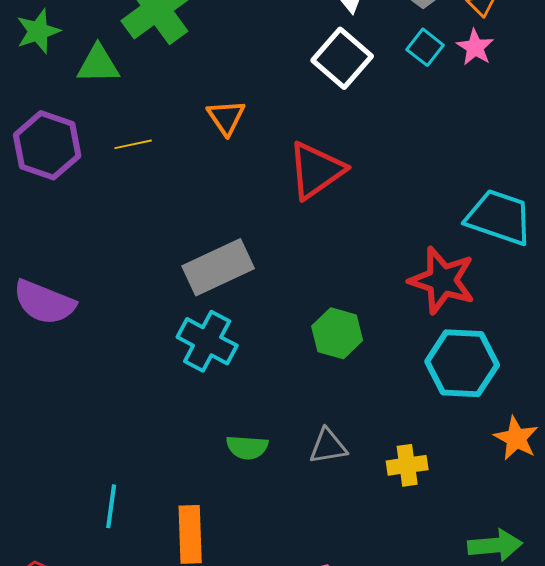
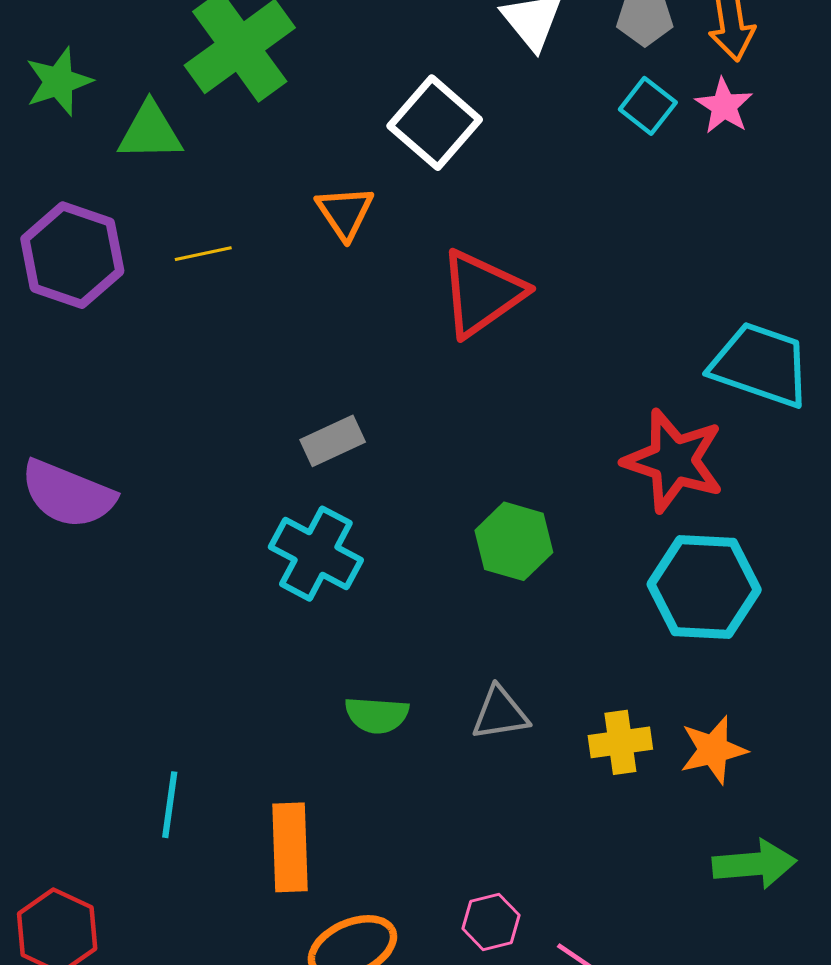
white square: (342, 58) -> (435, 123), moved
gray rectangle: (218, 267) -> (333, 441), size x0.6
orange star: (516, 438) -> (713, 750), moved, turned 30

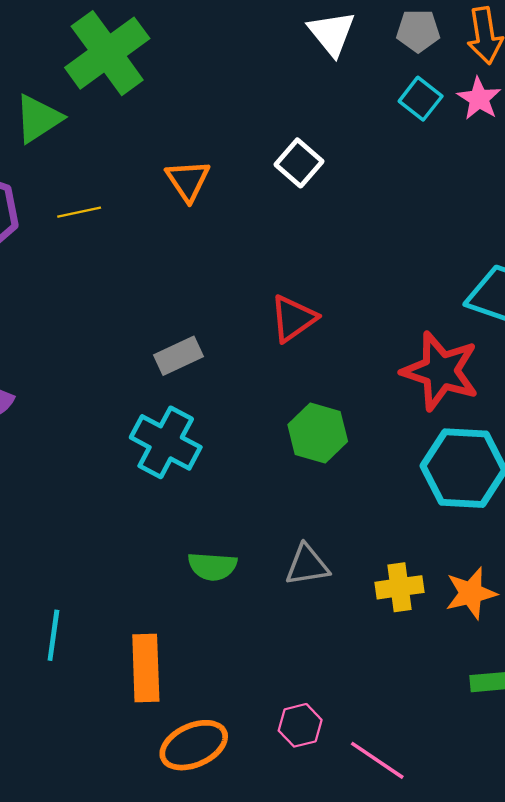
white square: (435, 123) -> (299, 163), moved, size x0.7
green triangle: (150, 132) -> (38, 119), turned -32
red triangle: (482, 293) -> (293, 318), moved, size x0.7

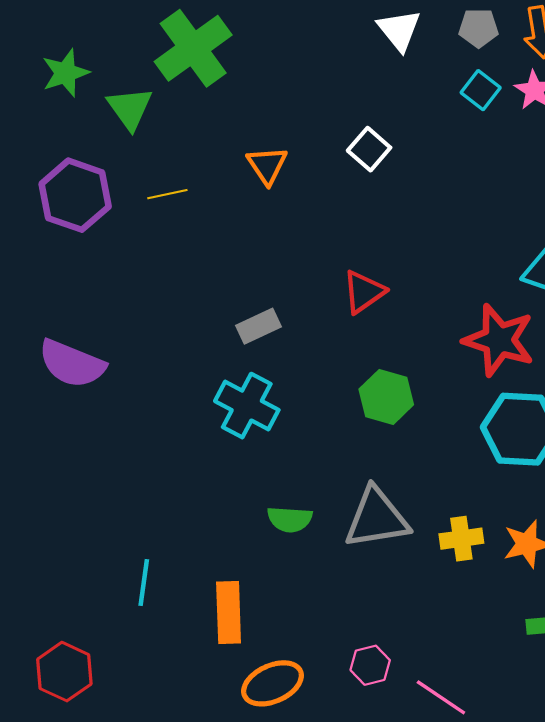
green triangle: (38, 119) -> (130, 108), turned -33
gray triangle: (307, 565) -> (377, 518), size x1.6

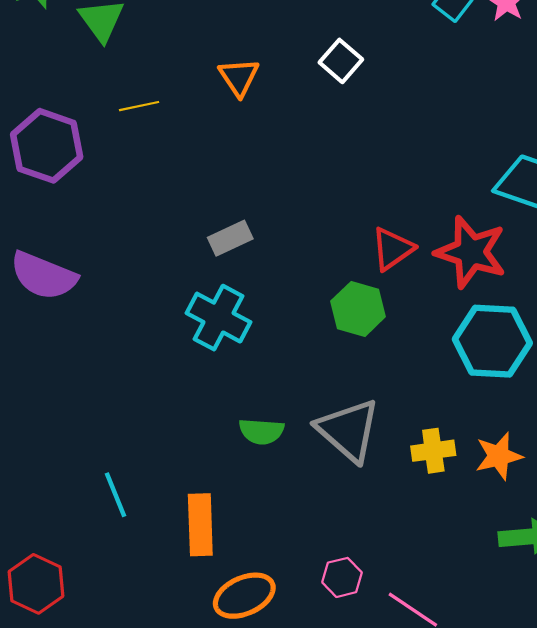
purple hexagon: (75, 195) -> (47, 146), moved
red triangle: (364, 292) -> (392, 249), moved
gray triangle: (377, 518) -> (348, 430), turned 50
cyan line: (144, 583) -> (115, 495), turned -30

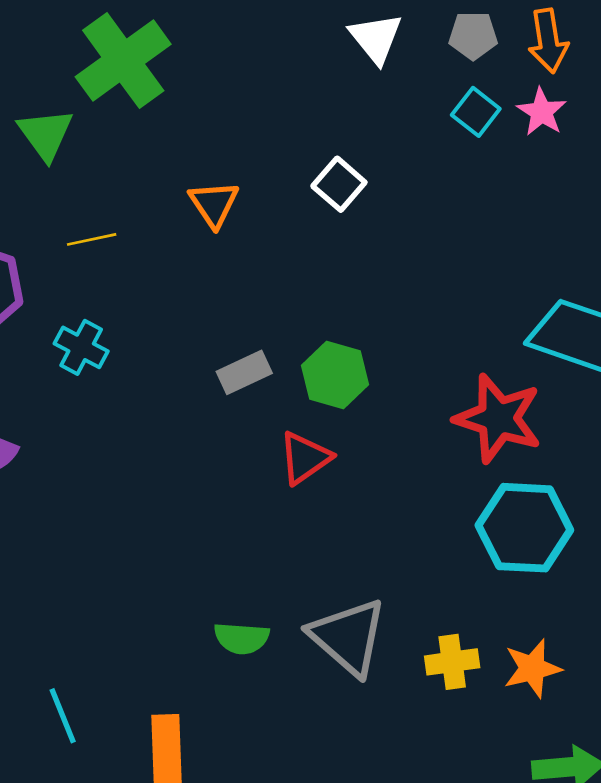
gray rectangle: (230, 238) -> (244, 372), moved
red triangle: (392, 249) -> (305, 458), moved
green hexagon: (358, 309) -> (335, 375), moved
cyan cross: (219, 318) -> (81, 347), moved, size x0.7

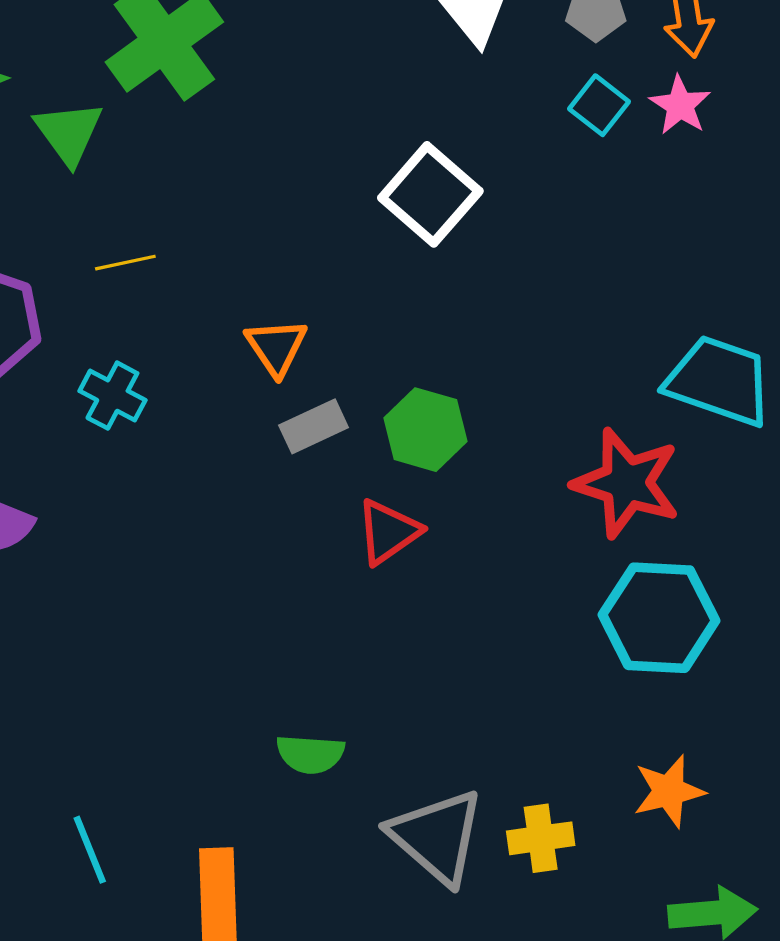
white square: (339, 184) -> (430, 194), size x1.5
orange triangle: (214, 204) -> (276, 347), moved
gray triangle: (348, 637) -> (437, 837), moved
yellow cross: (452, 662) -> (541, 838), moved

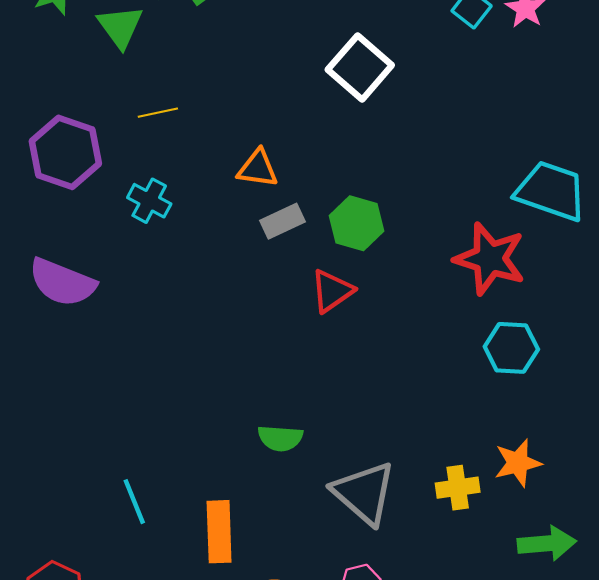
orange triangle: (276, 347) -> (258, 168), turned -48
cyan hexagon: (659, 618) -> (511, 348), size x0.7
yellow cross: (541, 838) -> (458, 488), moved

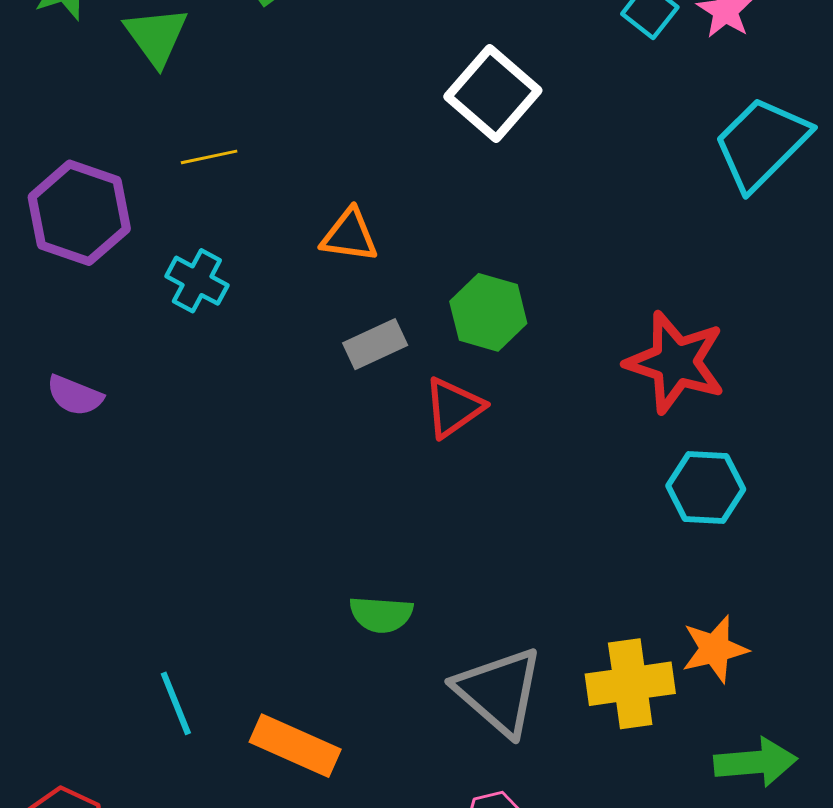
cyan trapezoid: (551, 191) -> (762, 143), moved, turned -64
gray rectangle: (282, 221) -> (375, 344), moved
purple semicircle: (62, 282) -> (75, 395), size x0.6
yellow cross: (458, 488) -> (630, 684), size x1.4
orange rectangle: (219, 532) -> (295, 746), turned -64

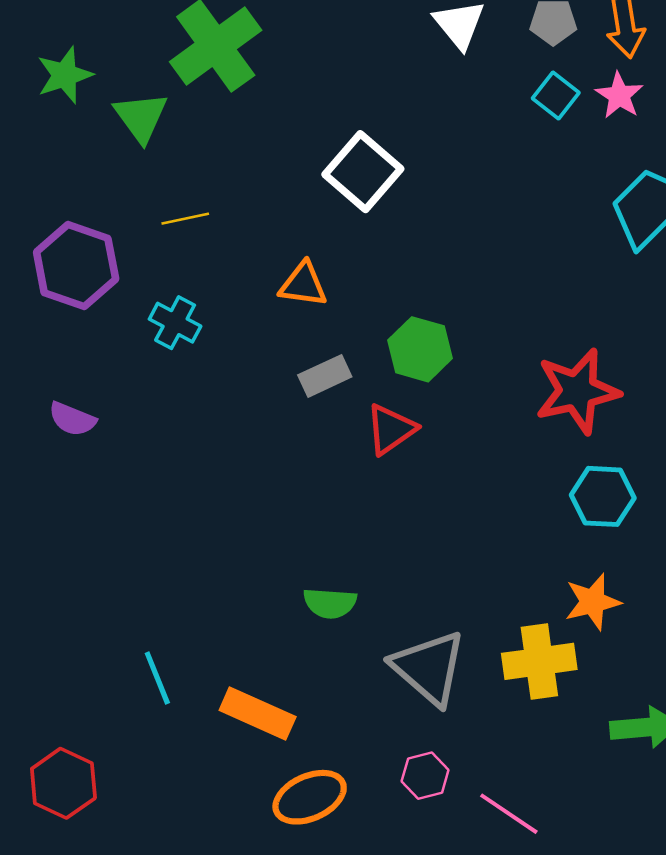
white square: (493, 94) -> (363, 172), moved
red star: (676, 362) -> (577, 391), turned -30
orange star: (715, 649) -> (593, 602), moved

